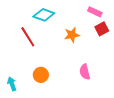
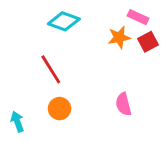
orange star: (72, 35) -> (119, 37), moved
red line: (28, 37) -> (51, 69), moved

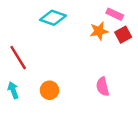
red line: (51, 69) -> (18, 58), moved
cyan arrow: (17, 122) -> (13, 90), moved

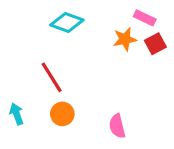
red line: (18, 58) -> (52, 77), moved
pink semicircle: (103, 87) -> (117, 126), moved

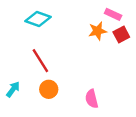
cyan diamond: (67, 22) -> (38, 19), moved
cyan arrow: (17, 114) -> (13, 89), turned 56

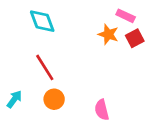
cyan diamond: (38, 19) -> (42, 21), turned 50
orange star: (98, 31) -> (108, 34), turned 30

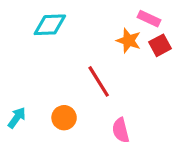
cyan diamond: (42, 21) -> (50, 25), turned -72
red line: (45, 67) -> (99, 81), moved

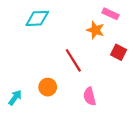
red square: (160, 45) -> (119, 52), moved, turned -35
cyan arrow: (17, 118) -> (15, 98), moved

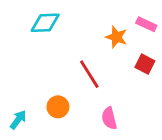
pink rectangle: (110, 14) -> (146, 24), moved

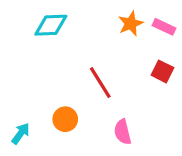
orange star: (116, 37) -> (131, 24), moved, turned 30

